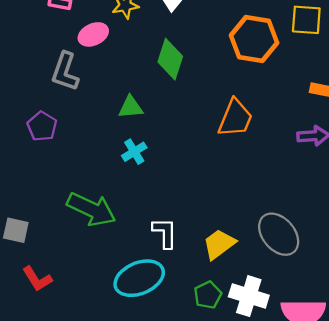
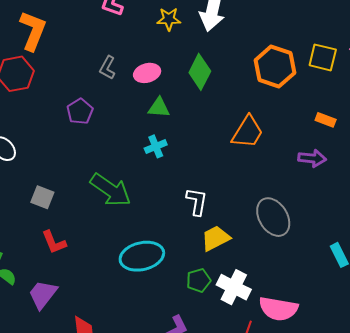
pink ellipse: (93, 34) -> (147, 73), moved
gray L-shape: (65, 72) -> (107, 68), size x0.7
white L-shape: (165, 233) -> (197, 202), moved
gray ellipse: (279, 234) -> (273, 217), moved

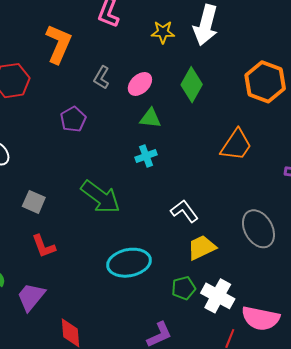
orange L-shape: (33, 31) -> (59, 44), moved
pink ellipse: (147, 73) -> (140, 84), turned -30
white L-shape: (197, 202) -> (184, 211), turned -48

